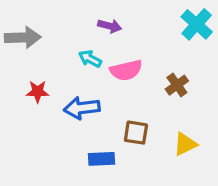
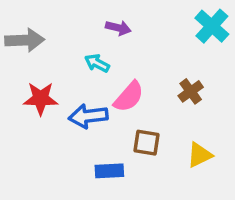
pink semicircle: (126, 70) -> (129, 97), moved, turned -36
red star: (38, 92) -> (41, 98), size x1.4

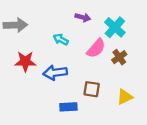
cyan cross: (212, 26) -> (115, 27), moved
purple arrow: (118, 28) -> (83, 17), moved
pink semicircle: (129, 97) -> (96, 48), moved

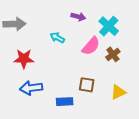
blue arrow: (55, 73) -> (31, 88), moved

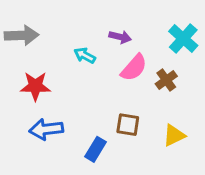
purple arrow: (78, 17) -> (120, 37), moved
cyan cross: (109, 26) -> (183, 38), moved
blue rectangle: (65, 102) -> (95, 149), turned -56

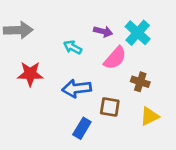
cyan cross: (183, 38) -> (138, 33), moved
brown cross: (166, 80) -> (140, 82), moved, turned -36
blue arrow: (46, 129) -> (77, 88), moved

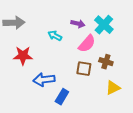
blue arrow: (77, 88) -> (44, 80), moved
brown square: (110, 107) -> (84, 69), moved

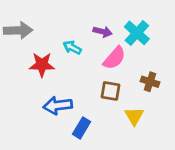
red star: (23, 56) -> (42, 65), moved
brown cross: (106, 62) -> (150, 82), moved
yellow triangle: (113, 88) -> (134, 116), moved, turned -35

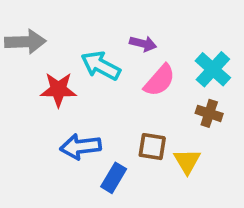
cyan cross: (137, 33) -> (213, 69), moved
cyan arrow: (72, 47) -> (101, 66), size x1.5
brown square: (110, 91) -> (152, 147), moved

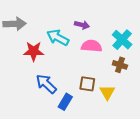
pink semicircle: (160, 80) -> (92, 46), turned -126
blue arrow: (80, 147) -> (46, 84), turned 50

